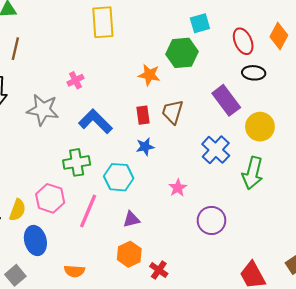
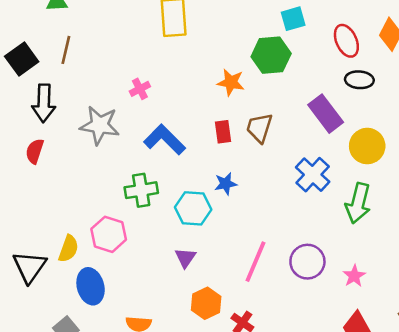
blue star: (145, 147) -> (226, 184), moved
pink star: (178, 188) -> (354, 276), moved
pink line: (88, 211) -> (255, 262), moved
purple triangle: (131, 219) -> (185, 258), moved, turned -42

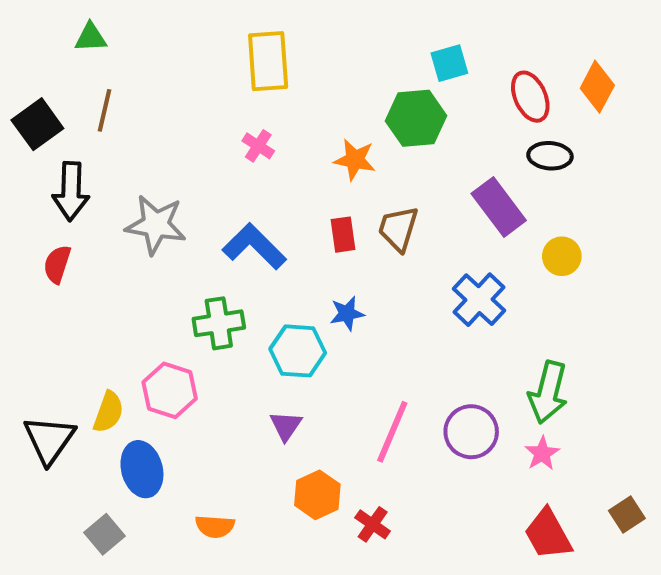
pink cross: (140, 89) -> (258, 146), moved, turned -30
yellow circle: (367, 146) -> (562, 256), size x0.7
green arrow: (358, 203) -> (548, 392), moved

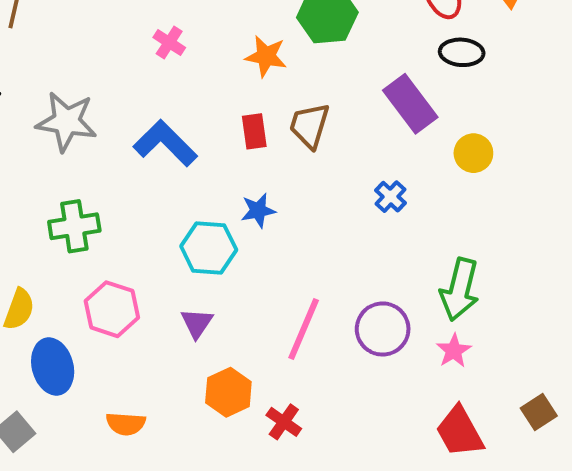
blue cross: (479, 300) -> (390, 197), size x0.6
green cross: (219, 323) -> (74, 226), moved
pink hexagon: (170, 390) -> (112, 309), moved

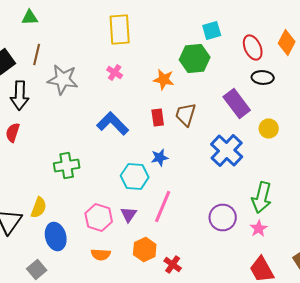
gray star: (66, 122) -> (63, 80), moved
blue cross: (390, 197) -> (227, 150), size x2.0
pink hexagon: (112, 309) -> (99, 218), moved
pink line: (304, 329) -> (163, 206), moved
orange semicircle: (126, 424) -> (101, 254), moved

